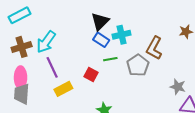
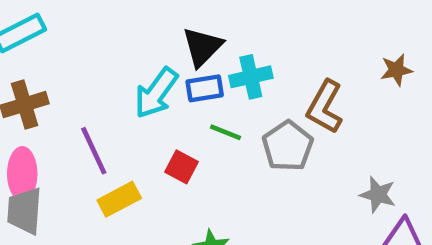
blue rectangle: (101, 40) -> (205, 88), turned -42
cyan arrow: (46, 42) -> (156, 93), moved
green line: (110, 59) -> (225, 132), turned 32

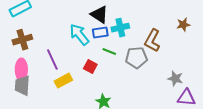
black triangle: (202, 47) -> (99, 15), turned -42
cyan arrow: (156, 93) -> (79, 35), turned 105
gray pentagon: (288, 146) -> (136, 58), turned 30

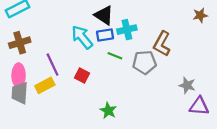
brown star: (183, 25) -> (200, 15), moved
red square: (90, 67) -> (82, 76), moved
yellow rectangle: (63, 81) -> (45, 85), moved

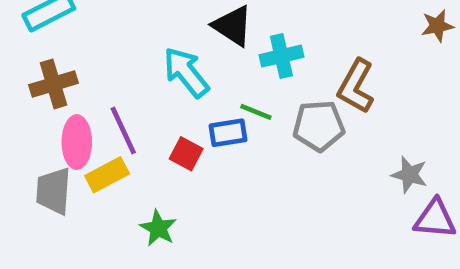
blue rectangle: (105, 35) -> (228, 133), moved
pink ellipse: (19, 76) -> (77, 142), moved
green star: (108, 111) -> (158, 228), moved

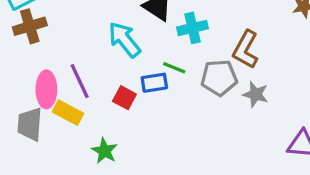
brown cross: (54, 84) -> (30, 26), moved
yellow rectangle: (107, 175) -> (68, 113), turned 56
gray star: (409, 175) -> (256, 94), moved

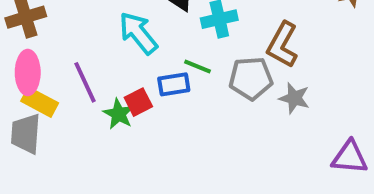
pink ellipse: (46, 89) -> (28, 72), moved
red square: (124, 98) -> (138, 102), turned 35
yellow rectangle: (68, 113) -> (40, 102), moved
green star: (104, 151) -> (119, 114), moved

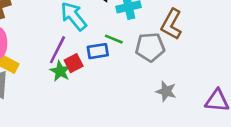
purple line: (85, 82) -> (57, 50), moved, turned 52
gray star: (294, 98) -> (166, 91), moved

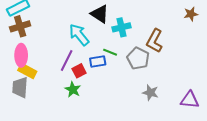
gray pentagon: (150, 47) -> (138, 58), turned 30
green star: (60, 71) -> (73, 89), moved

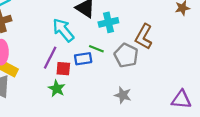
red square: (79, 71) -> (63, 69), turned 32
gray star: (150, 93) -> (123, 95), moved

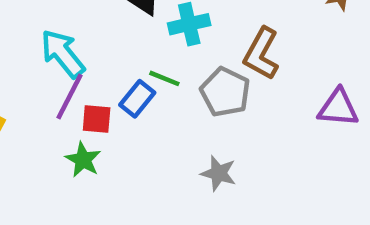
cyan arrow: (63, 30) -> (63, 54), moved
blue rectangle: (83, 59) -> (137, 99), turned -42
purple triangle: (181, 100) -> (338, 108), moved

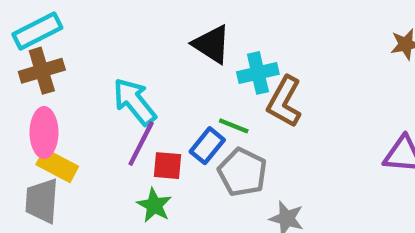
brown L-shape: (261, 54) -> (284, 102), moved
gray pentagon: (225, 92) -> (242, 172), moved

